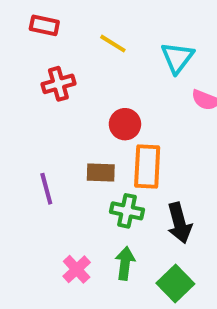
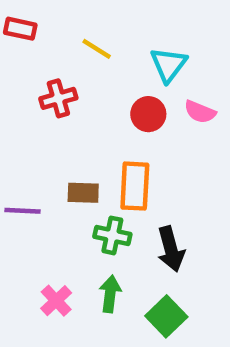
red cross: (58, 84) -> (58, 98), moved
red circle: (125, 124) -> (148, 114), moved
purple line: (46, 189) -> (22, 211), turned -72

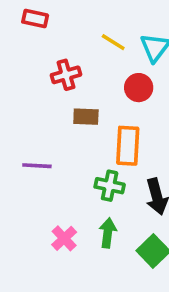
yellow line: (97, 49) -> (113, 42), moved
brown rectangle: (83, 193) -> (86, 117), moved

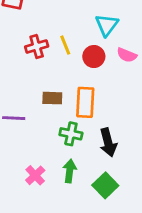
yellow line: (113, 42) -> (65, 45), moved, turned 36
brown rectangle: (86, 117) -> (52, 98), moved

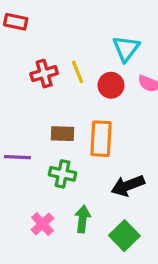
green cross: (71, 134) -> (63, 174), moved
black arrow: (108, 142) -> (128, 186), turned 84

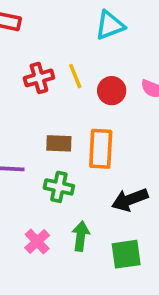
cyan triangle: (126, 48) -> (110, 25), moved, turned 32
green square: (124, 236) -> (126, 254), turned 36

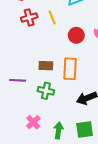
yellow line: (75, 76) -> (52, 18), moved
red cross: (39, 78) -> (29, 18), moved
green arrow: (81, 236) -> (58, 131), moved

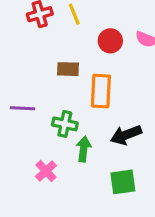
brown rectangle: (46, 66) -> (68, 69), moved
green arrow: (58, 131) -> (84, 149), moved

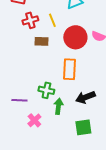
red circle: (110, 41) -> (75, 37), size x1.5
brown rectangle: (68, 69) -> (41, 41), moved
purple line: (22, 108) -> (19, 100), moved

